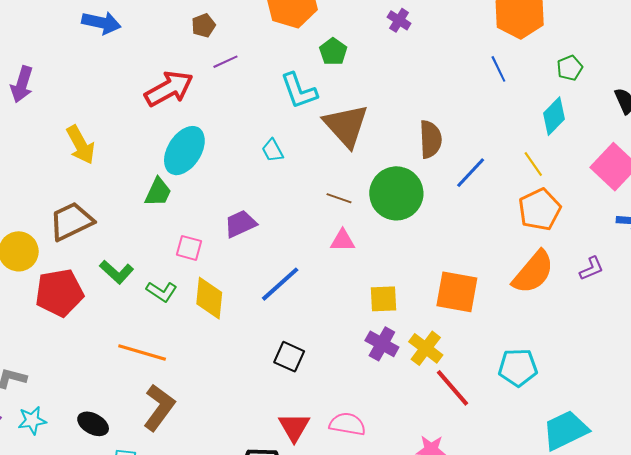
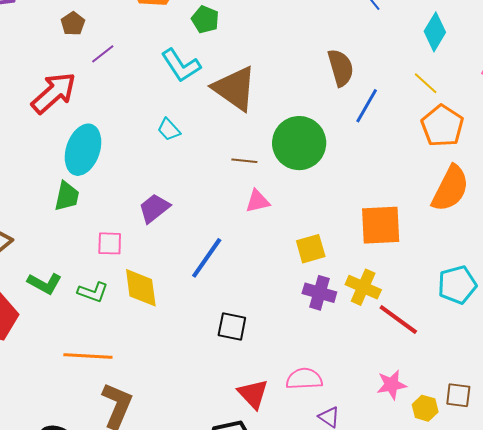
brown semicircle: (430, 139) -> (341, 68), moved

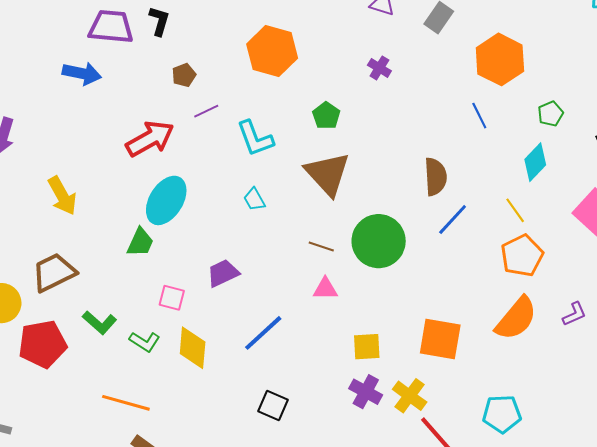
green pentagon: (205, 19) -> (326, 116), moved
cyan L-shape: (181, 65) -> (255, 138), moved

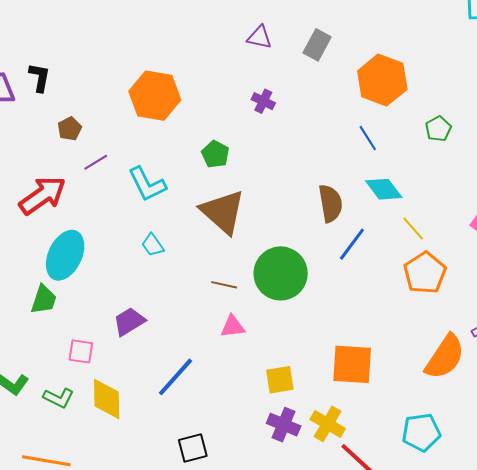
cyan diamond: (535, 162) -> (384, 189), moved, turned -75
orange semicircle: (516, 318) -> (445, 357), moved
black square: (273, 406) -> (193, 448), turned -32

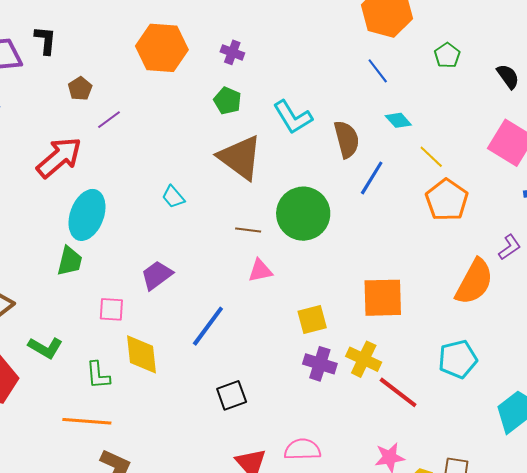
purple cross: (263, 101) -> (232, 52), moved
cyan L-shape: (147, 184) -> (293, 117), moved
cyan diamond: (384, 189) -> (398, 120), size x0.7
green L-shape: (59, 398) -> (98, 375), moved, turned 64

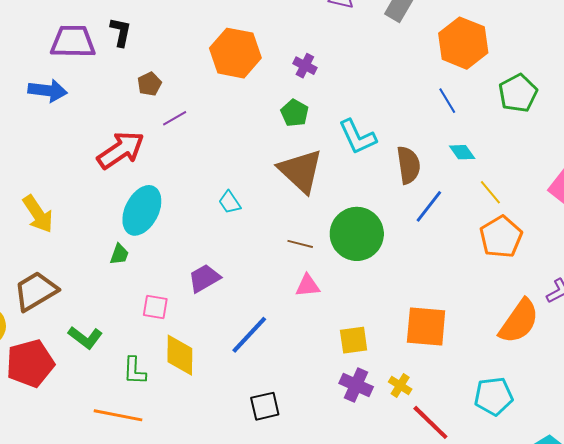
green pentagon: (447, 55) -> (518, 93), size x1.5
green trapezoid: (70, 261) -> (119, 254), size x0.7
yellow cross: (364, 359) -> (400, 385), size x0.7

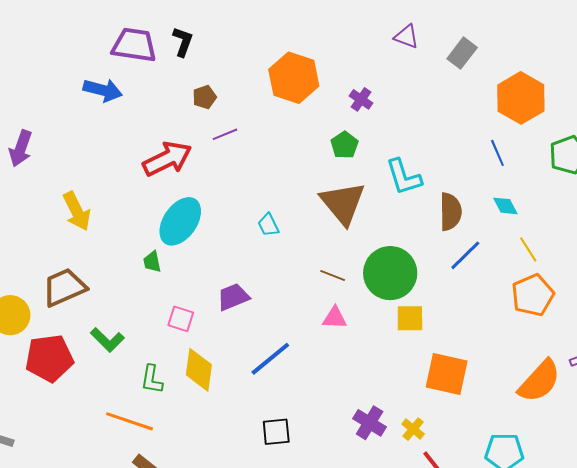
green trapezoid: (119, 254) -> (152, 262), turned 140
yellow square: (354, 340) -> (410, 318), moved

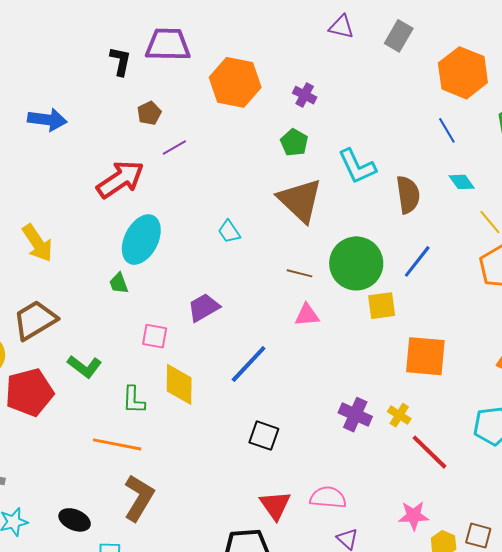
purple trapezoid: (134, 45) -> (168, 45), moved
blue line: (465, 255) -> (417, 261), moved
black square: (276, 432) -> (264, 436), turned 32

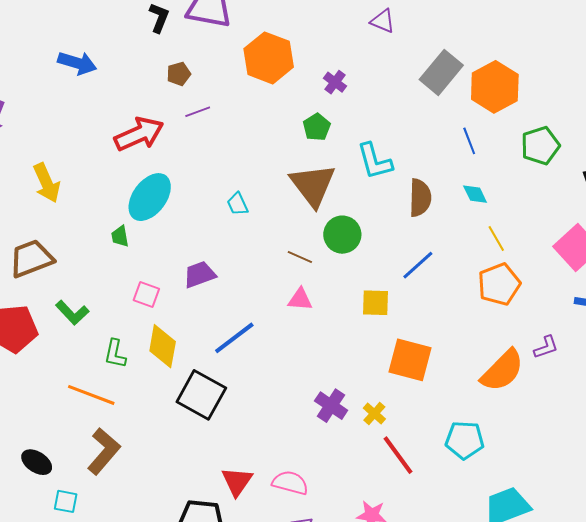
gray rectangle: (399, 36) -> (441, 72), moved, size x1.4
green circle: (356, 263) -> (342, 235), moved, size x0.7
black square: (264, 436) -> (201, 395), moved, size x1.6

